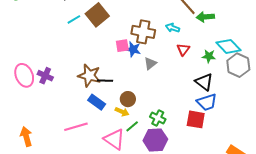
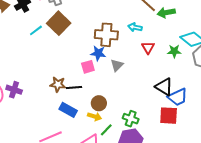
pink square: (122, 46) -> (88, 67), moved
brown star: (89, 76) -> (58, 84), size x0.7
black triangle: (204, 82) -> (164, 87), moved

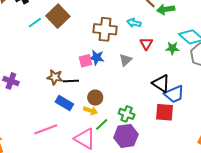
blue star: (98, 53) -> (97, 57), moved
gray triangle: (117, 65) -> (126, 60), moved

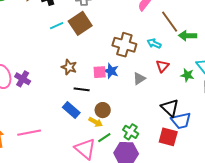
brown star: (55, 77) -> (69, 67), moved
pink line: (46, 129) -> (29, 133), moved

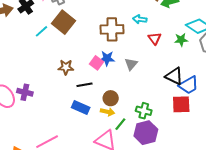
pink square: (100, 72) -> (97, 63), turned -32
gray triangle: (139, 78) -> (131, 64), moved

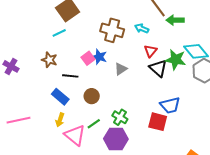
cyan line: (42, 31) -> (59, 33), moved
green star: (181, 40) -> (176, 60), size x1.5
brown star: (66, 67) -> (49, 60), moved
black triangle: (174, 76) -> (158, 68), moved
yellow arrow: (108, 112) -> (60, 120), moved, turned 80

